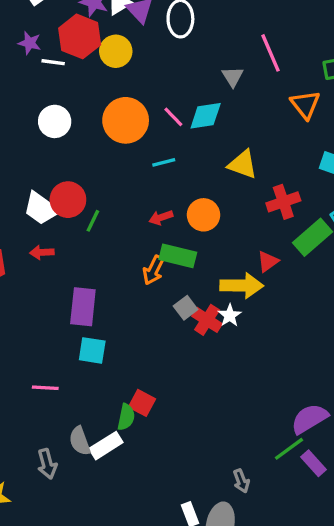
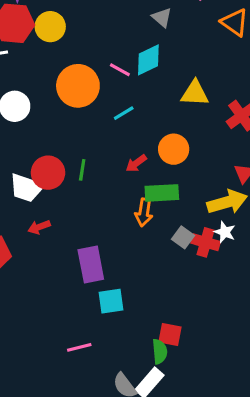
green line: (93, 221) -> (82, 170), moved

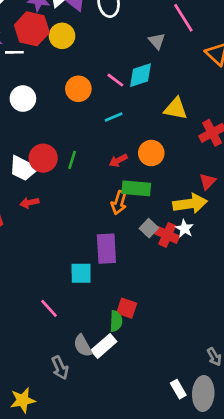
orange circle: (78, 86) -> (78, 89), size x0.7
purple rectangle: (91, 264) -> (106, 249), moved
pink line: (79, 347) -> (49, 308), turned 54

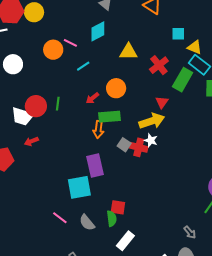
pink line: (115, 80) -> (70, 43), moved
cyan square: (81, 273) -> (79, 187), size x1.4
gray semicircle: (83, 346) -> (87, 223), moved
white rectangle: (104, 346) -> (125, 241), moved

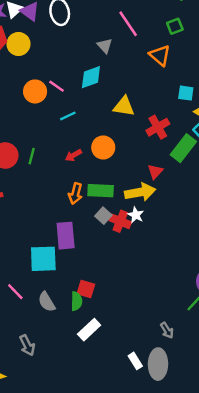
green rectangle: (109, 117) -> (101, 191), moved

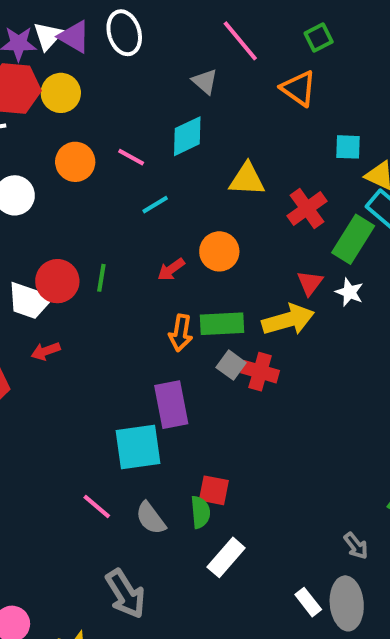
orange circle: (35, 91) -> (75, 162), moved
white star: (136, 215) -> (349, 292), moved
gray arrow: (27, 345) -> (125, 594), size x1.4

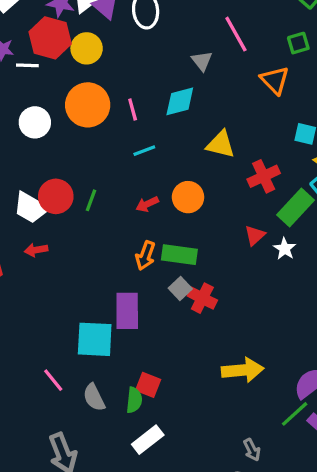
pink line: (131, 157) -> (133, 110), turned 35
orange circle: (75, 162) -> (88, 105), size x1.4
yellow arrow: (288, 320) -> (243, 370), moved

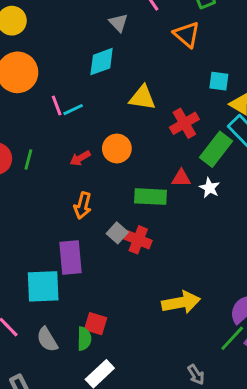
pink line: (133, 110) -> (57, 105), moved
red triangle: (255, 235) -> (181, 178), turned 48
green rectangle: (179, 255) -> (151, 197), moved

